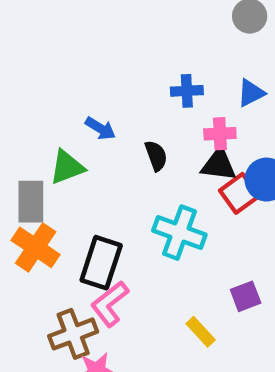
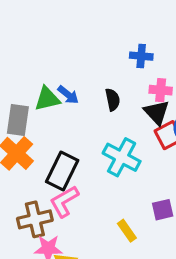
blue arrow: (100, 128) -> (68, 95), moved
black triangle: (219, 165) -> (157, 112), turned 32

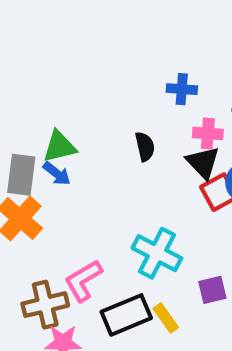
blue arrow: (68, 95) -> (57, 174), moved
cyan cross: (122, 157) -> (157, 253), moved
black rectangle: (62, 171) -> (126, 315), moved, turned 42

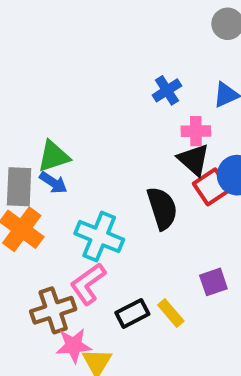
blue cross: (182, 89) -> (167, 90), turned -32
black semicircle: (145, 147) -> (162, 208), moved, size x1.5
cyan cross: (157, 253) -> (99, 236), moved
black rectangle: (126, 315) -> (132, 313), size x0.7

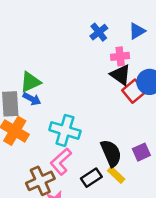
black semicircle: (162, 208) -> (111, 153), moved

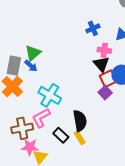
green triangle: (30, 82) -> (33, 53), turned -30
purple square: (141, 152) -> (105, 93), moved, turned -32
black rectangle: (91, 178) -> (61, 135), turned 63

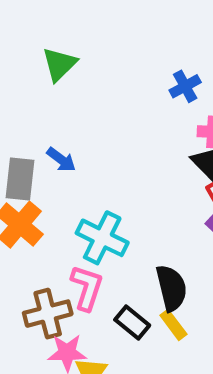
green triangle: (33, 53) -> (59, 64), moved
blue arrow: (31, 66) -> (61, 160), moved
pink L-shape: (41, 118) -> (87, 288), turned 140

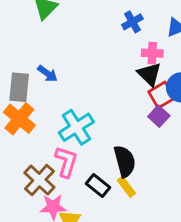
cyan cross: (102, 238) -> (76, 127), turned 32
brown cross: (48, 314) -> (39, 180), turned -32

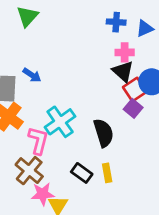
blue cross: (132, 22) -> (116, 22), moved, turned 36
black semicircle: (125, 161) -> (104, 133), moved
pink L-shape: (66, 162) -> (38, 141), moved
yellow rectangle: (126, 187) -> (107, 173), turned 30

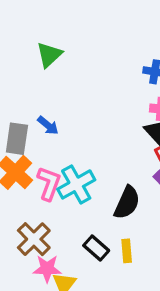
black semicircle: (104, 133) -> (127, 203), turned 36
pink L-shape: (38, 141) -> (49, 183), moved

